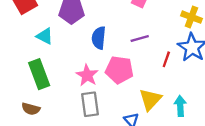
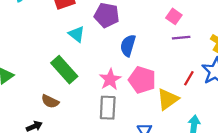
purple line: (140, 39) -> (181, 38), moved
green rectangle: (39, 74) -> (64, 70), turned -32
yellow triangle: (150, 99) -> (168, 99), moved

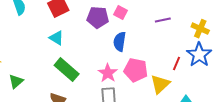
pink square: (174, 16) -> (121, 13), moved
cyan triangle: (76, 34) -> (56, 38), moved
purple line: (181, 38) -> (163, 20), moved

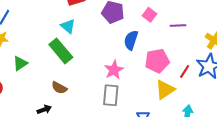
pink square: (121, 13) -> (150, 15), moved
green rectangle: (67, 70) -> (61, 51), moved
pink pentagon: (136, 70) -> (157, 61), moved, turned -30

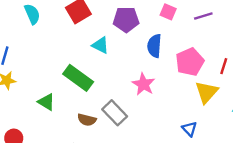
cyan triangle: (68, 26) -> (100, 45), moved
green triangle: (20, 63) -> (46, 102), moved, turned -42
gray rectangle: (111, 95) -> (115, 113), moved, turned -35

